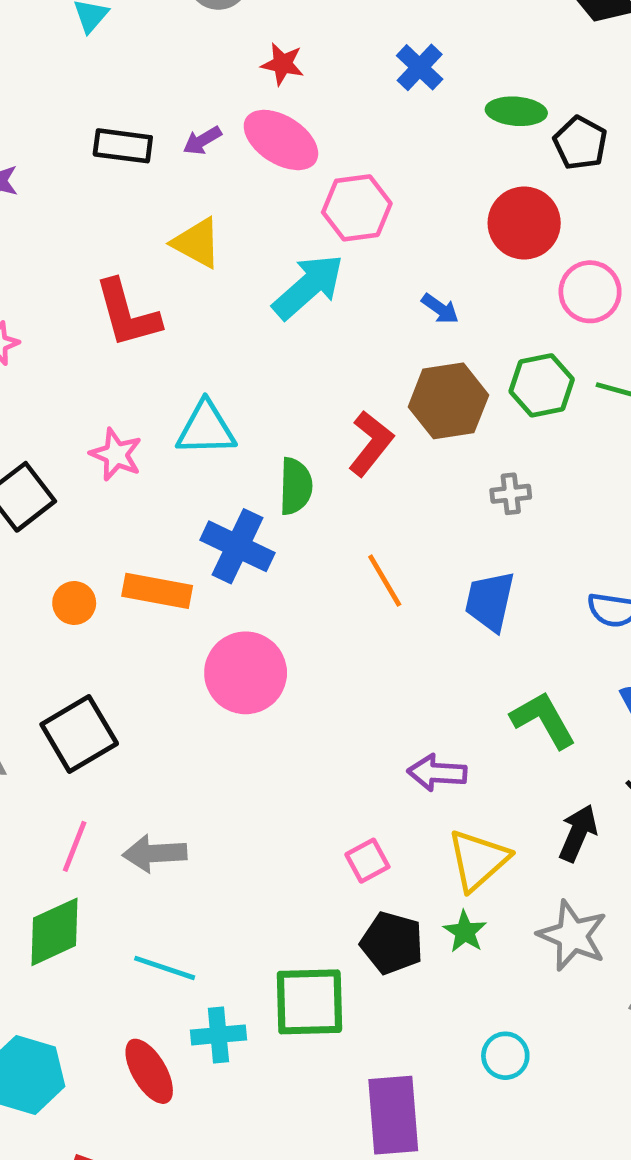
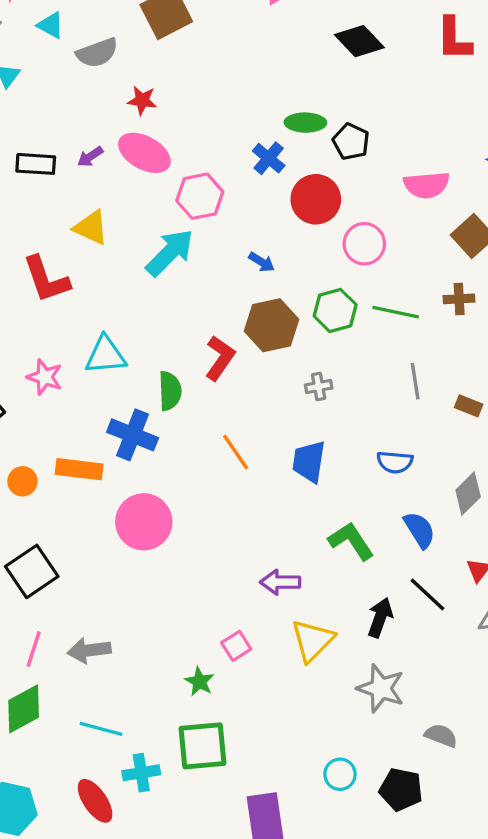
blue cross: (420, 67) -> (269, 158), moved
green star: (465, 932) -> (199, 682), moved
black pentagon: (392, 943) -> (401, 789), moved

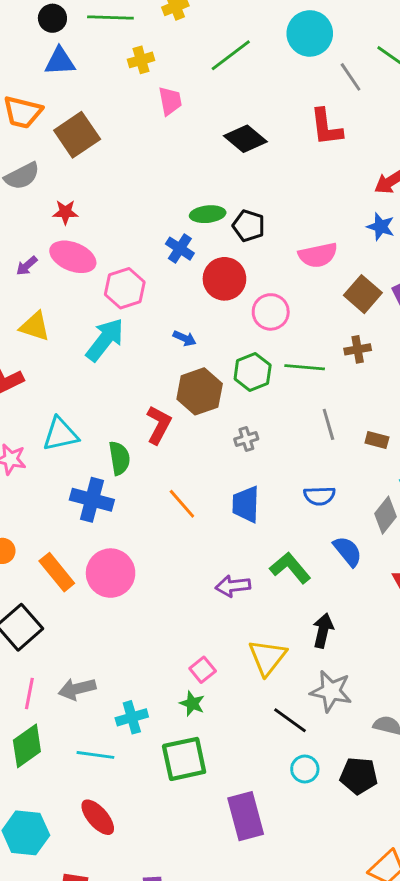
orange rectangle: (79, 469) -> (57, 572), moved, turned 51
purple arrow: (280, 582) -> (233, 586), moved
black line: (428, 595) -> (290, 720), moved
green star: (199, 682) -> (192, 704), moved
cyan cross: (141, 773) -> (132, 717), moved

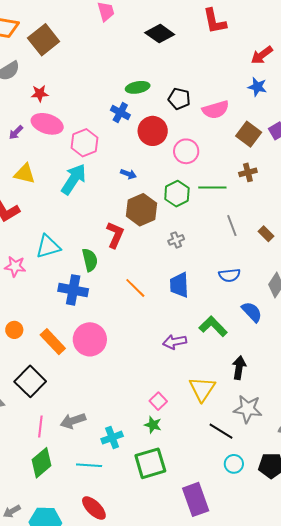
black pentagon: (249, 226) -> (179, 99), moved
brown rectangle: (377, 440) -> (266, 234), turned 35

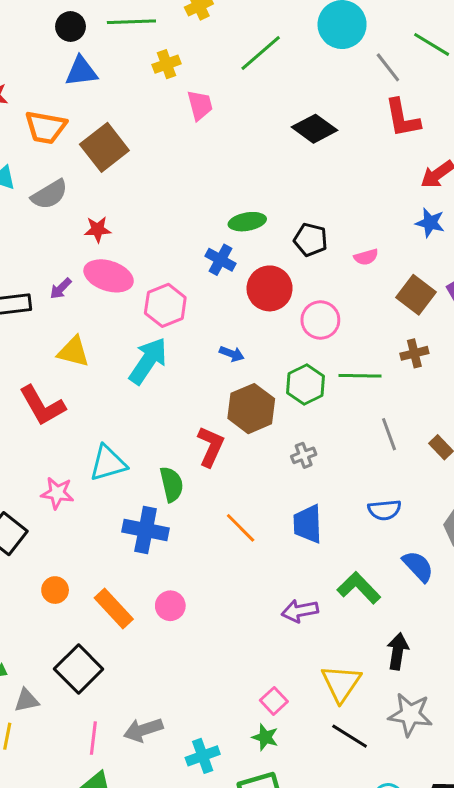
red L-shape: (215, 21) -> (402, 118), moved
black diamond: (160, 34) -> (314, 129), moved
pink semicircle: (216, 110) -> (366, 257), size x0.6
pink circle: (90, 339) -> (170, 606), size x0.6
black line: (221, 431) -> (350, 736), moved

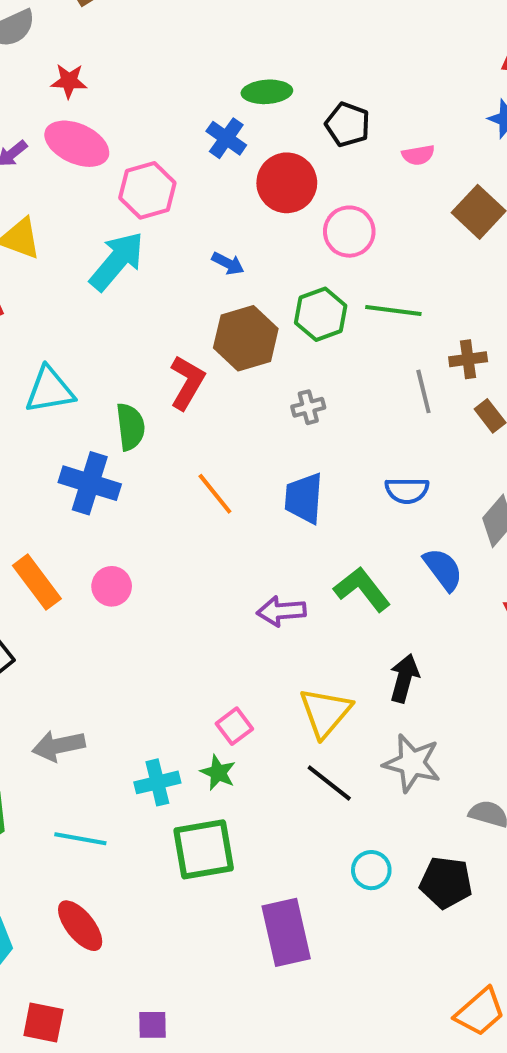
brown cross: (414, 353) -> (468, 359), moved
cyan cross: (203, 756) -> (157, 782), moved

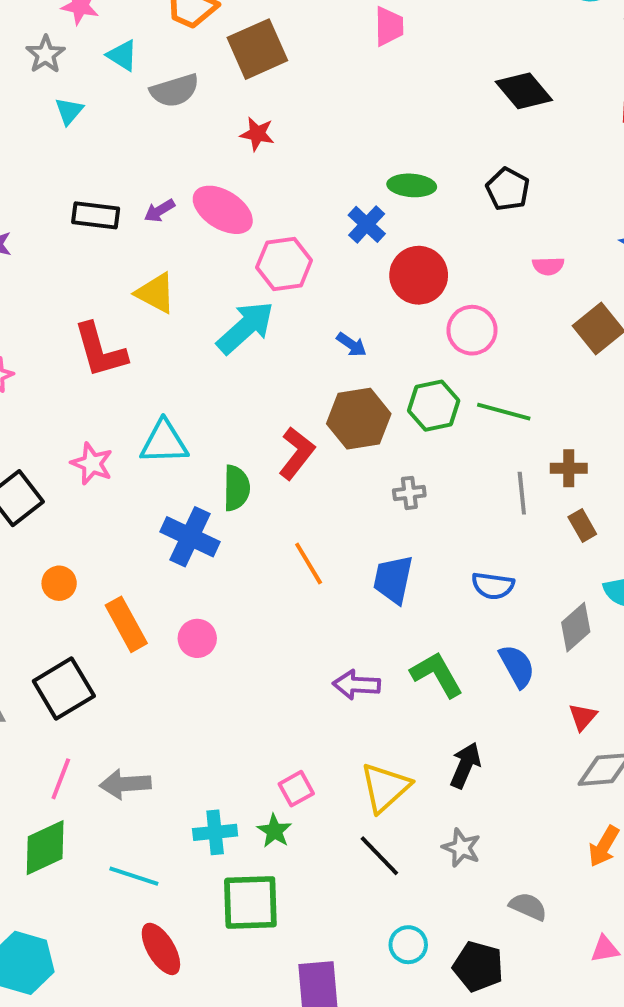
red star: (69, 81) -> (257, 134), moved
black pentagon: (348, 124) -> (508, 189), moved
gray star: (412, 763) -> (461, 848), size x0.7
red ellipse: (80, 926) -> (161, 949), moved

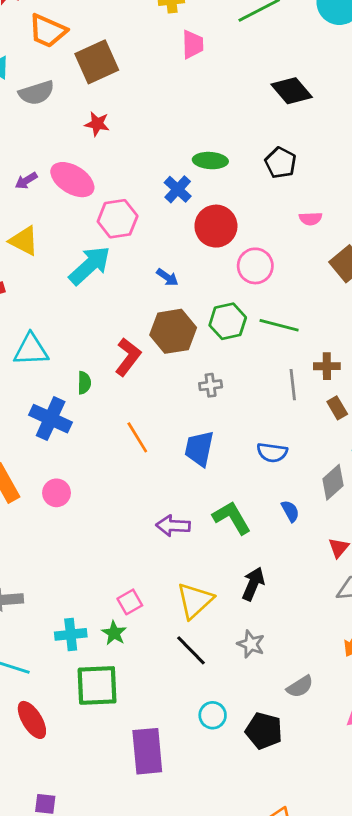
green semicircle: (236, 488) -> (84, 383), size x0.7
blue semicircle: (517, 666) -> (290, 511), size x0.7
gray semicircle: (528, 906) -> (300, 687), turned 124

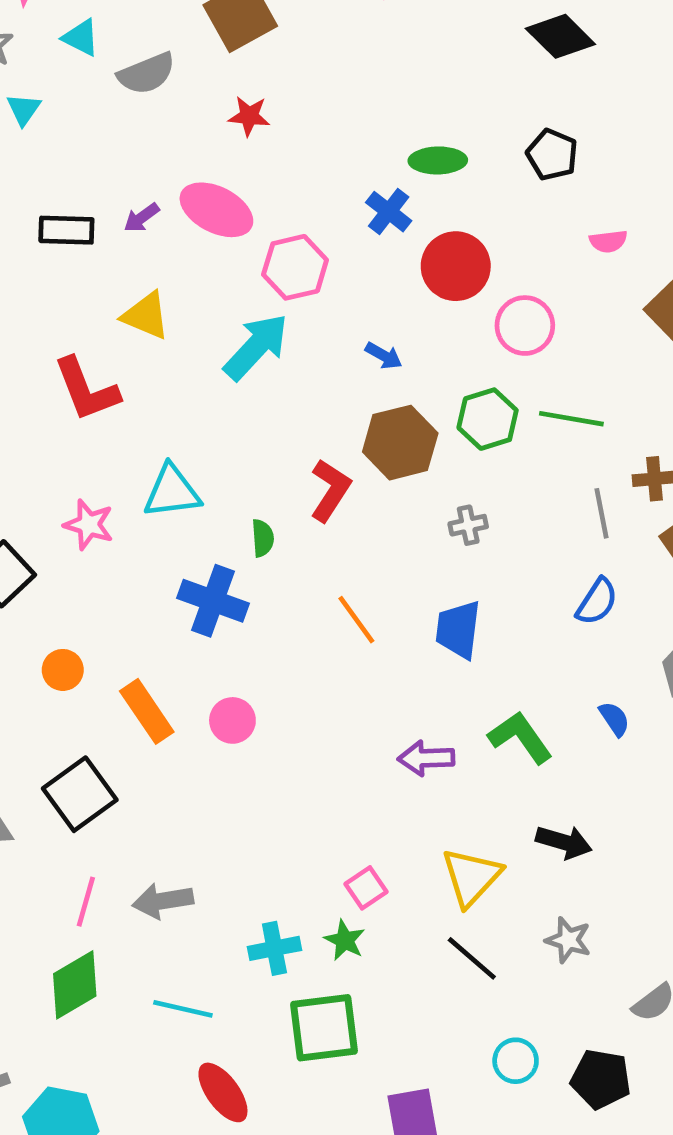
blue semicircle: (272, 452) -> (597, 602), moved, turned -60
black arrow: (253, 584) -> (564, 842), turned 88

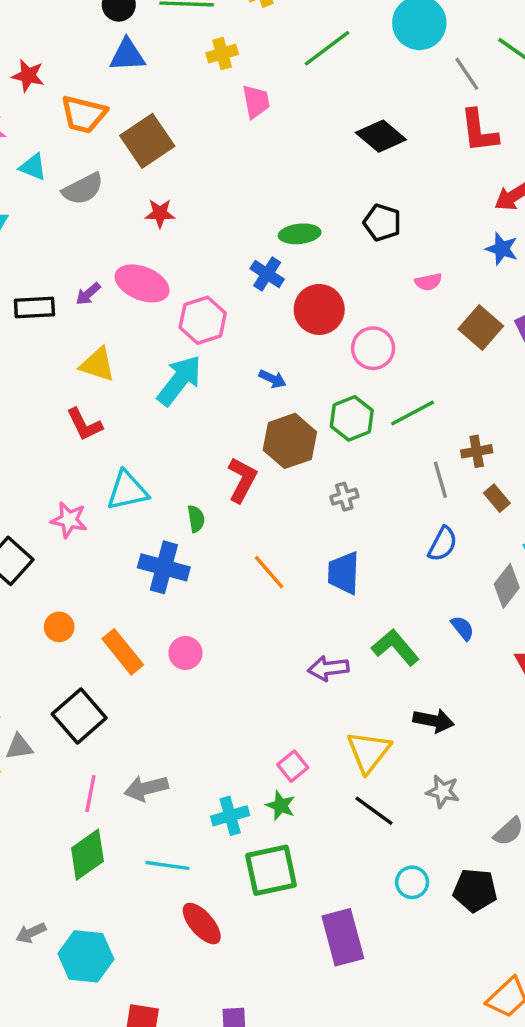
red L-shape: (86, 389) -> (84, 424), moved, size x0.7
green line: (571, 419) -> (413, 413), turned -33

